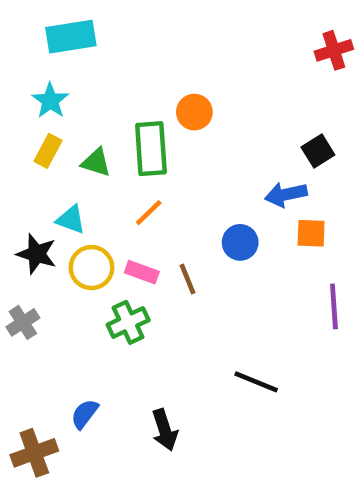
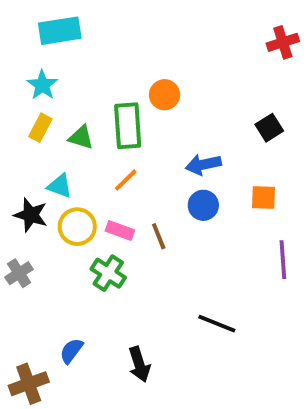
blue arrow: (286, 194) -> (203, 165), moved
green cross: (128, 322) -> (108, 273), turned -32

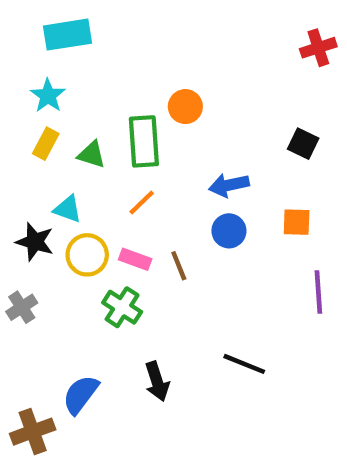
black square: (269, 128) -> (303, 144), turned -32
blue semicircle: (71, 351) -> (81, 394), size x1.4
black arrow: (139, 364) -> (157, 381), moved

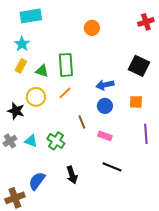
orange circle: (185, 107) -> (92, 28), moved
black square: (303, 144) -> (139, 66), size x1.5
cyan triangle: (68, 209) -> (31, 141), moved
yellow circle: (87, 255) -> (36, 97), moved
pink rectangle: (135, 259) -> (105, 136), moved

